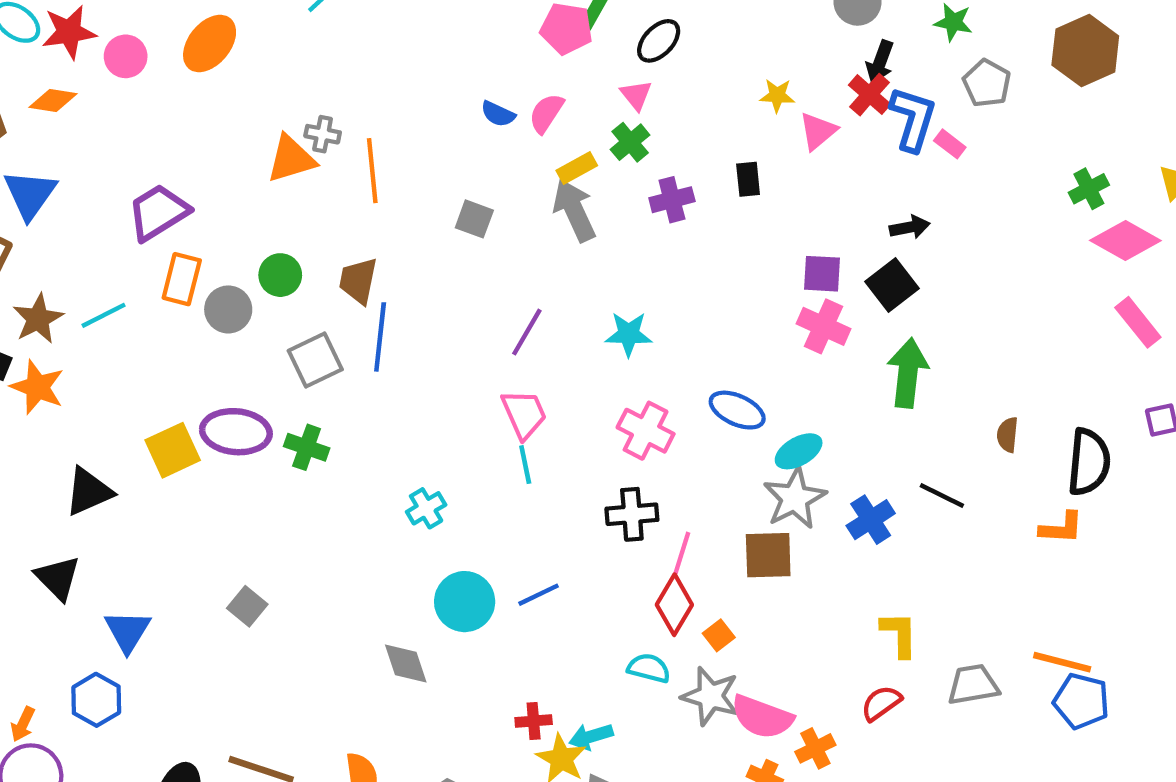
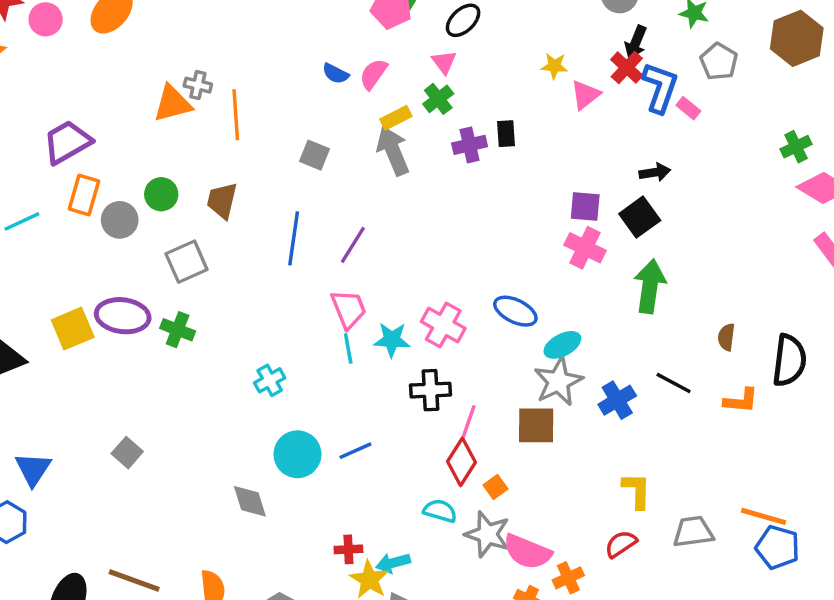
black rectangle: (748, 179) -> (506, 134), moved
cyan star: (629, 334) -> (392, 340), moved
blue line: (380, 337) -> (294, 238), moved
orange L-shape: (1061, 528) -> (741, 401), moved

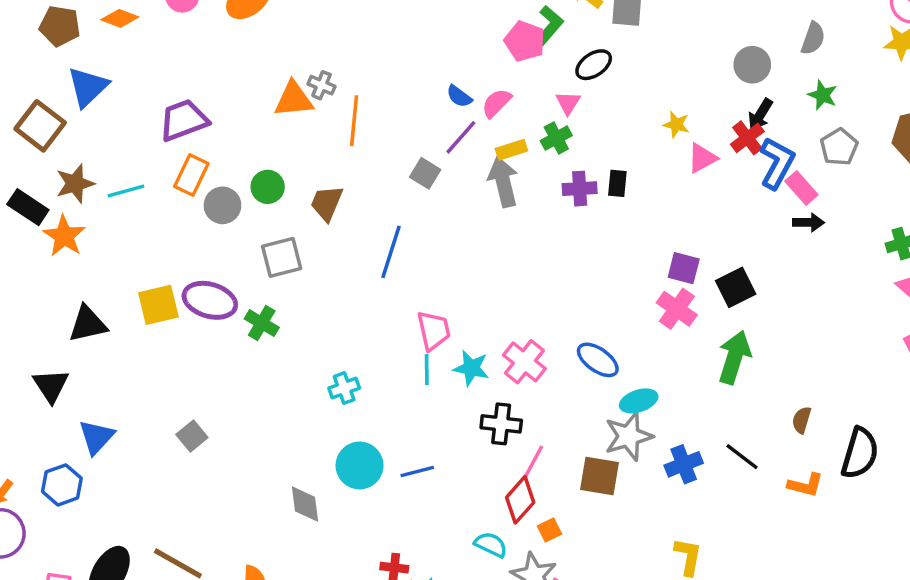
pink rectangle: (688, 108) -> (801, 188), size x1.4
black arrow: (655, 172) -> (808, 222), moved
purple line: (353, 245) -> (461, 137), moved

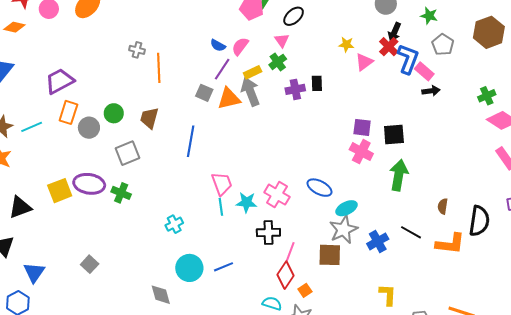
orange triangle: (294, 99) -> (229, 99), moved
black square: (736, 287) -> (394, 134), turned 30
orange L-shape: (806, 485) -> (450, 244), size x1.4

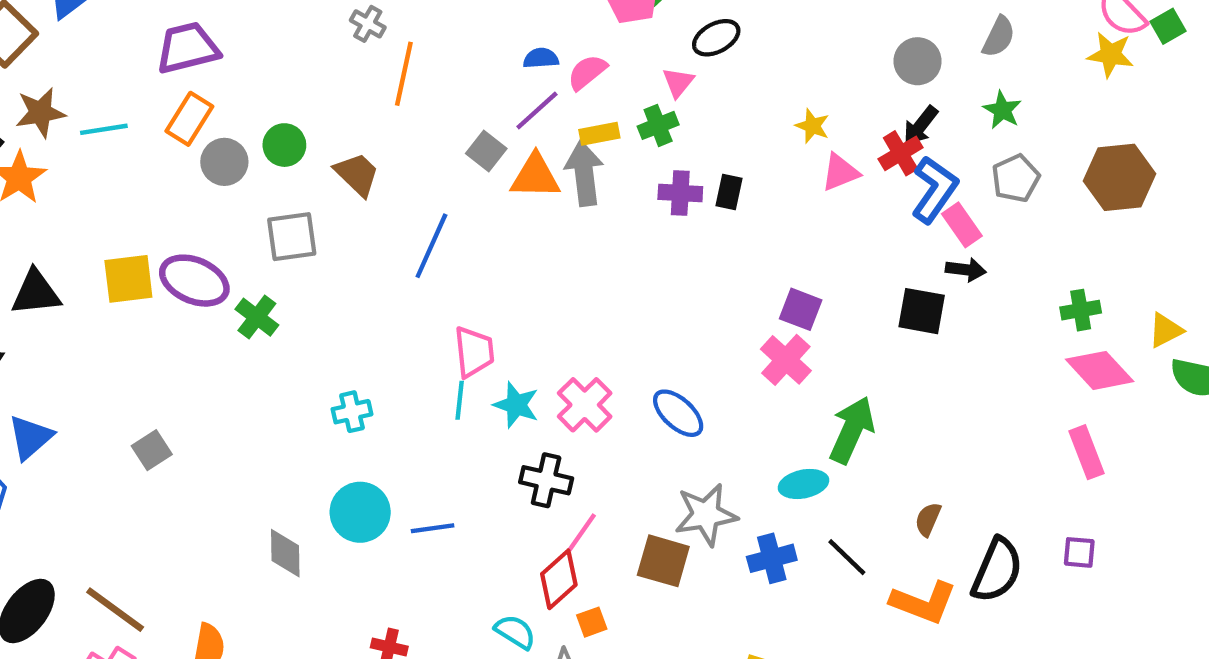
blue semicircle: (218, 45) -> (541, 58), turned 133
brown trapezoid: (149, 118) -> (357, 174), turned 105
black square: (394, 134) -> (922, 311), moved
cyan ellipse: (347, 208) -> (804, 484), moved

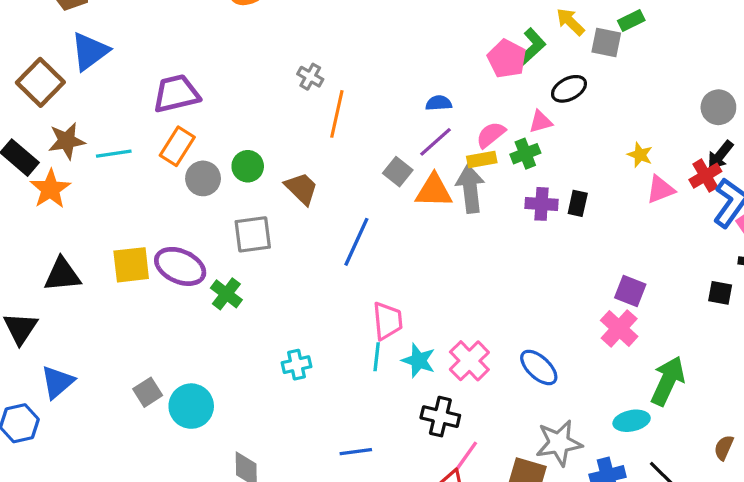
pink semicircle: (587, 72) -> (491, 135), moved
pink triangle: (678, 82) -> (541, 122), turned 35
black square: (922, 311) -> (720, 293), size x0.7
cyan circle: (360, 512) -> (191, 406), moved

